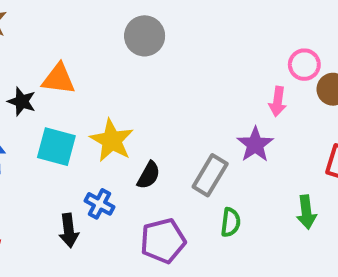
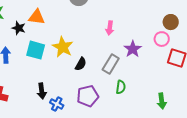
pink circle: (304, 65) -> (162, 39), moved
pink arrow: (278, 101) -> (110, 28), moved
blue cross: (99, 204) -> (57, 104), moved
green arrow: (306, 212) -> (162, 101), moved

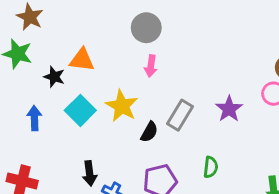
pink arrow: (110, 28) -> (151, 66), moved
cyan square: (36, 50) -> (80, 110), turned 30
gray rectangle: (111, 64) -> (180, 115), moved

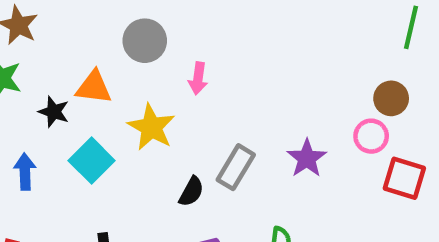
gray circle: (146, 28) -> (145, 41), moved
pink arrow: (151, 66) -> (198, 78), moved
yellow star: (122, 106) -> (151, 127), moved

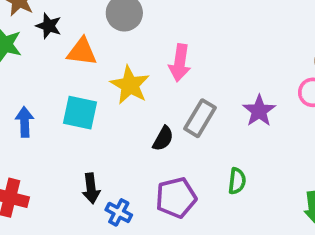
pink arrow: (198, 78) -> (180, 63), moved, size x1.4
black star: (54, 112) -> (49, 26), moved
cyan square: (92, 161) -> (80, 113), turned -33

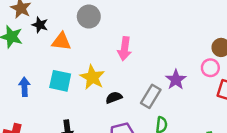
yellow star: (130, 85) -> (92, 77), moved
gray rectangle: (200, 118) -> (151, 96), moved
black semicircle: (163, 139) -> (114, 98), turned -140

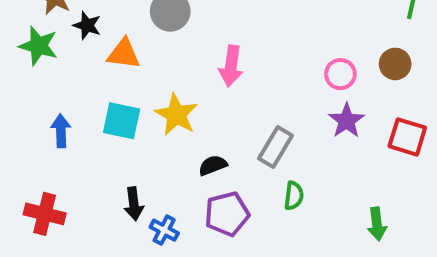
pink circle: (210, 68) -> (340, 74), moved
purple star: (176, 80) -> (347, 121), moved
black semicircle: (114, 98) -> (213, 165), moved

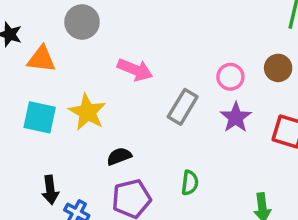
pink arrow: (231, 66) -> (135, 70), turned -76
gray rectangle: (276, 147) -> (183, 107), moved

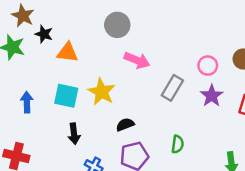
gray circle: (82, 22) -> (117, 25), moved
black arrow: (50, 190) -> (74, 134), moved

